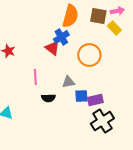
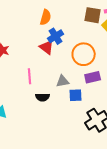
orange semicircle: (70, 16) -> (46, 17), moved, size x0.7
purple rectangle: (95, 100) -> (93, 77), moved

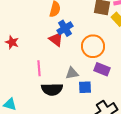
purple rectangle: (93, 77) -> (102, 69), turned 35
black semicircle: (43, 97) -> (52, 89), size x1.5

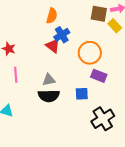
pink line: (39, 68) -> (16, 75), moved
gray triangle: (72, 73) -> (49, 80), moved

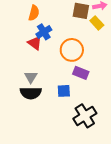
gray triangle: (49, 80) -> (31, 77), turned -48

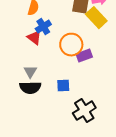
yellow rectangle: (97, 23) -> (96, 18), size x1.5
purple rectangle: (81, 73) -> (84, 56), moved, turned -42

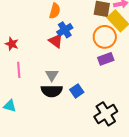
orange circle: (71, 45) -> (105, 37), moved
blue square: (63, 86) -> (77, 91), moved, turned -32

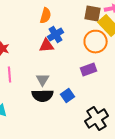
red triangle: (56, 41) -> (47, 46), turned -42
purple rectangle: (106, 59) -> (89, 70), moved

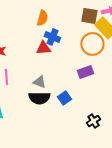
blue cross: (56, 35) -> (52, 37), turned -35
gray triangle: (43, 80) -> (39, 82), turned -40
black cross: (97, 119) -> (93, 121), size x0.6

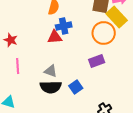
blue cross: (52, 37) -> (64, 26), turned -35

